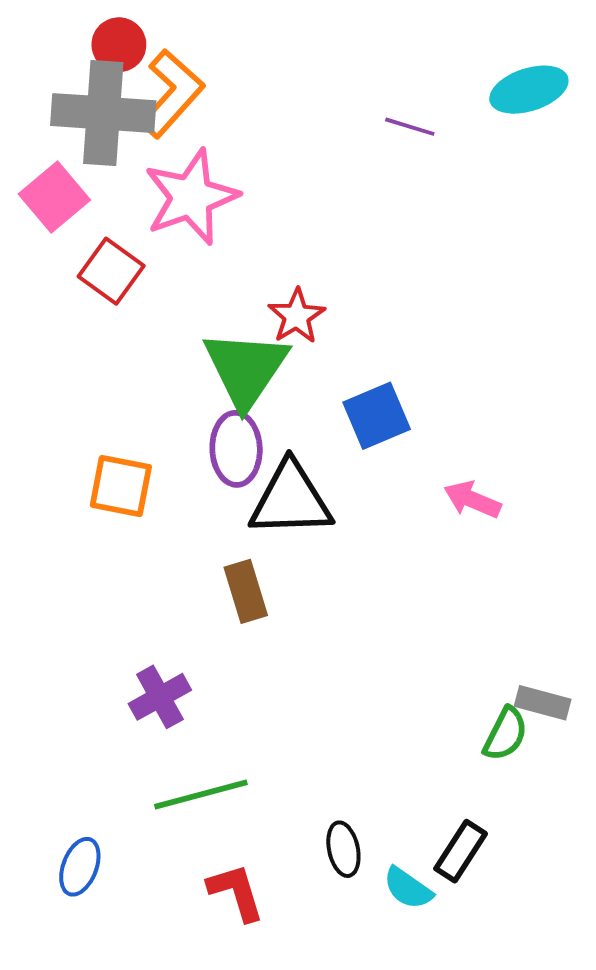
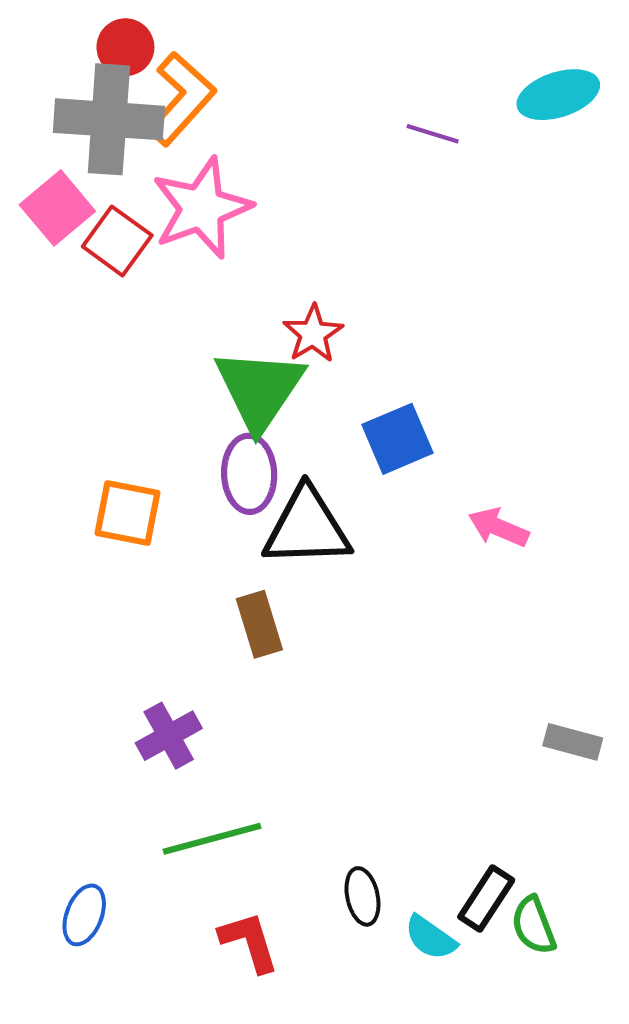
red square: (111, 271) -> (117, 241), moved
green semicircle: (506, 734) -> (534, 925), moved, turned 132

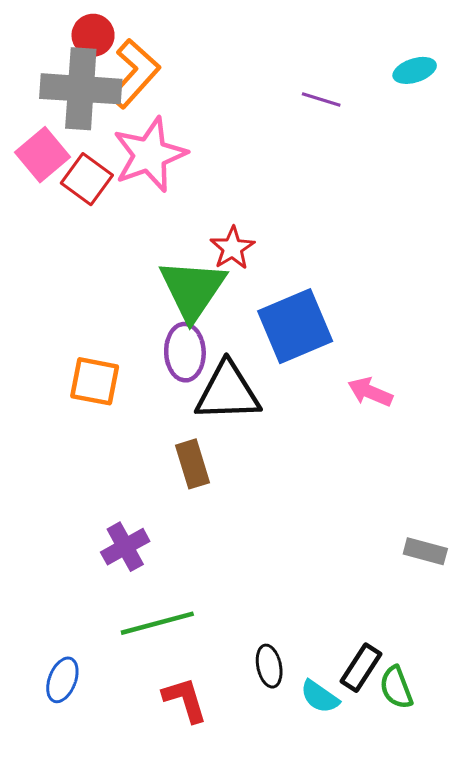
cyan ellipse: (558, 95) -> (415, 70), size x0.7
blue square: (398, 439) -> (295, 326), size x1.4

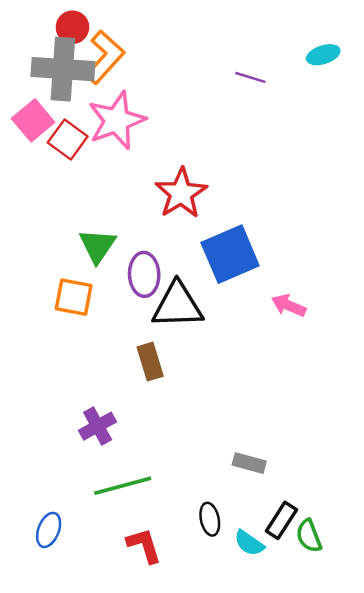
red star: (232, 248) -> (181, 193), size x1.5
green triangle: (193, 289) -> (98, 246), moved, size x0.7
gray rectangle: (425, 551) -> (249, 463), moved

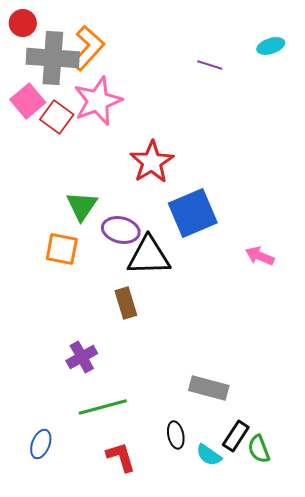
red circle: (72, 27) -> (23, 23), moved
purple ellipse: (144, 274) -> (121, 230), turned -75
pink arrow: (289, 305) -> (260, 256), moved
gray rectangle: (249, 463) -> (209, 388), size x1.4

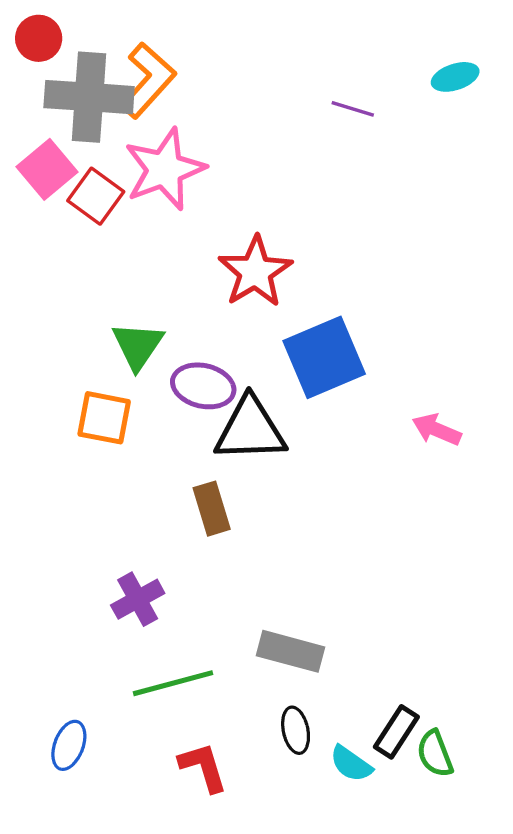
gray rectangle: (209, 388) -> (291, 651), moved

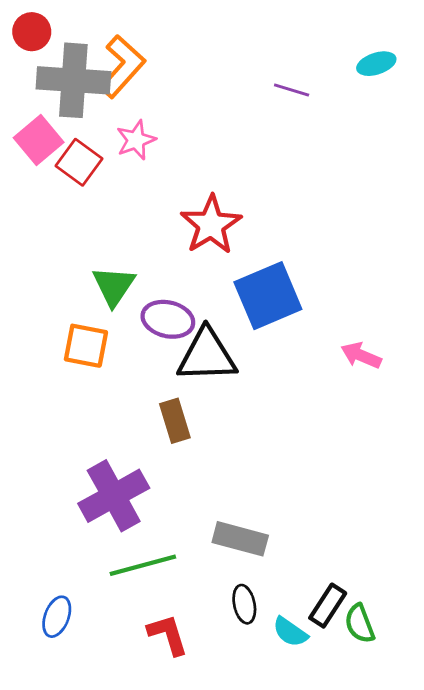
pink star: (165, 169) -> (136, 140), size x0.6
purple cross: (138, 599) -> (114, 496), size x1.6

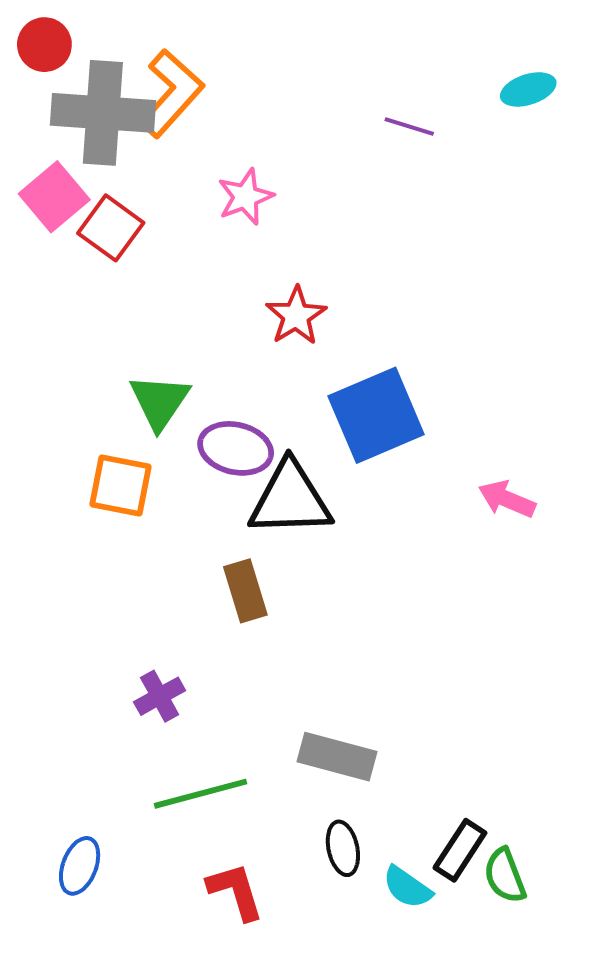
pink star: (136, 140) -> (245, 197), moved
red star: (211, 225) -> (296, 316), size x0.7
purple cross: (114, 496) -> (160, 696), size x0.5

